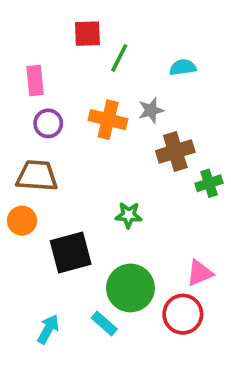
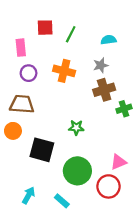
red square: (87, 34) -> (45, 28), moved
gray star: (151, 110) -> (101, 65), moved
black square: (71, 252) -> (42, 150), turned 30
cyan rectangle: (104, 324) -> (62, 201), moved

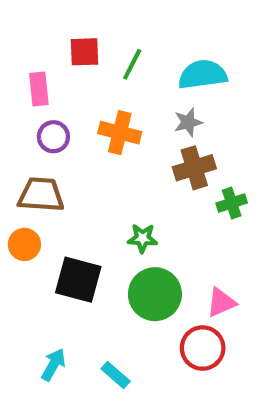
cyan semicircle: (108, 40) -> (203, 75), size x1.6
green circle: (77, 171) -> (155, 294), moved

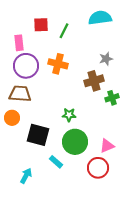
cyan semicircle: (203, 75) -> (100, 18), moved
gray star: (188, 122) -> (106, 59), moved
purple circle: (53, 137) -> (26, 66), size x1.6
cyan rectangle: (116, 375) -> (56, 162), moved

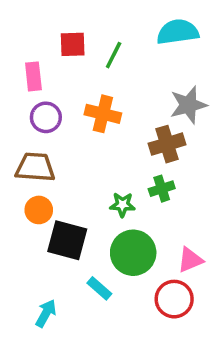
gray star: (106, 59) -> (188, 105), size x1.5
purple circle: (26, 66) -> (46, 117), size x0.7
green cross: (112, 98) -> (162, 189), moved
orange circle: (12, 118) -> (39, 210), moved

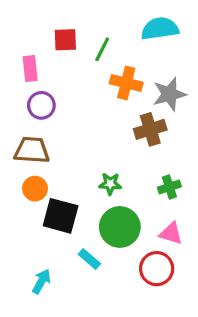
orange cross: (103, 114) -> (126, 83), moved
green cross: (162, 189) -> (169, 187), moved
pink triangle: (190, 260) -> (171, 233), turned 40

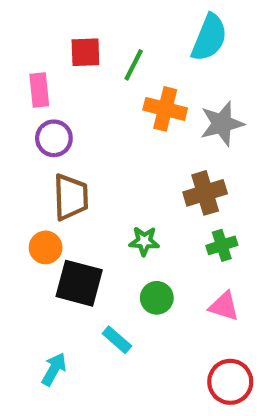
cyan semicircle: (160, 29) -> (209, 38), turned 120
brown cross: (150, 129) -> (205, 193), moved
brown trapezoid: (32, 150) -> (71, 197), moved, turned 84
green circle: (120, 227) -> (157, 298), size x0.6
red circle: (157, 269) -> (230, 382), moved

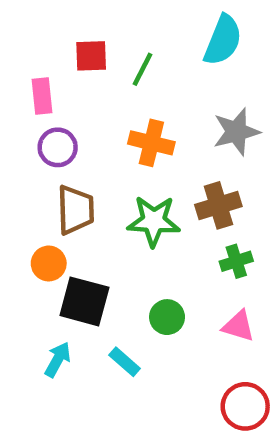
orange cross: (165, 109) -> (151, 143), moved
green star: (144, 241) -> (154, 221), moved, size x1.6
cyan arrow: (54, 369) -> (58, 359), moved

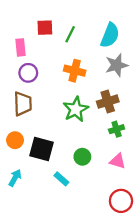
cyan semicircle: (223, 40) -> (110, 35), moved
brown trapezoid: (75, 210) -> (23, 104), moved
green star: (154, 221) -> (76, 109), turned -30
orange circle: (49, 263) -> (15, 140), moved
cyan arrow: (58, 359) -> (15, 178), moved

